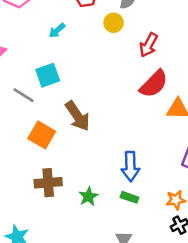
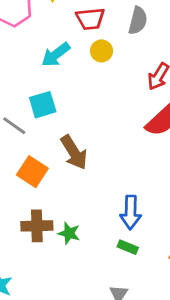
yellow circle: (114, 23) -> (102, 51), moved
cyan arrow: (57, 30) -> (56, 55), size x1.5
green star: (88, 196) -> (69, 233), moved, turned -30

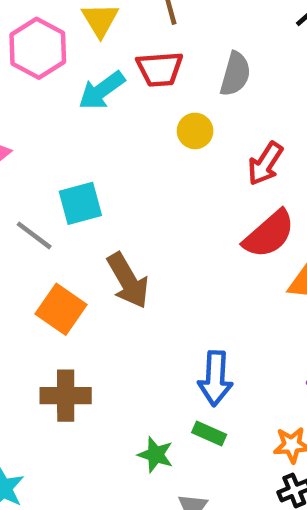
yellow circle: (102, 51) -> (195, 131), moved
cyan arrow: (56, 55) -> (102, 90), moved
green star: (69, 233) -> (156, 455), moved

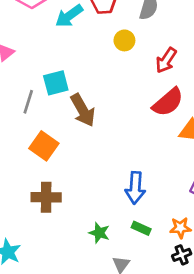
gray line: (34, 235) -> (28, 102), turned 70
brown arrow: (128, 281) -> (83, 110), moved
green rectangle: (209, 433) -> (141, 228), moved

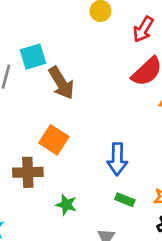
orange square: (44, 146) -> (54, 140), moved
green star: (99, 233) -> (66, 205), moved

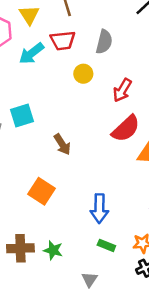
brown arrow: (61, 83) -> (62, 144), moved, size x0.7
brown cross: (28, 172) -> (20, 248), moved

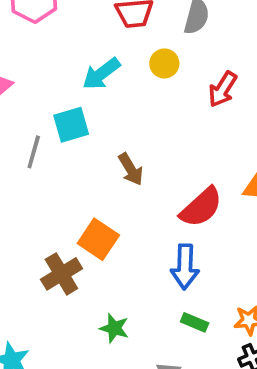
cyan arrow: (31, 53) -> (101, 74), moved
red semicircle: (126, 129) -> (201, 207), moved
brown cross: (20, 248) -> (61, 274), moved, turned -30

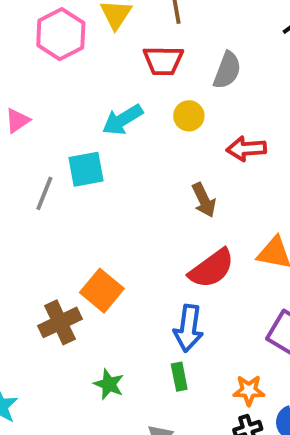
red arrow: (223, 89) -> (246, 149), turned 48
brown arrow: (131, 169) -> (204, 200), moved
green rectangle: (195, 322) -> (179, 377), moved, turned 50

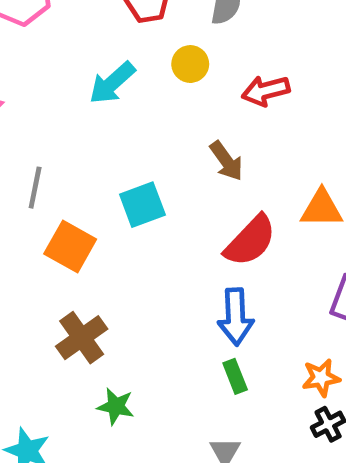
cyan square: (86, 169) -> (142, 205), moved
orange square: (102, 291) -> (70, 247), moved
green star: (109, 384) -> (116, 406), moved

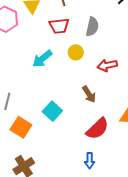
cyan square: (142, 205) -> (52, 111), turned -30
blue arrow: (236, 317) -> (90, 161), size x0.7

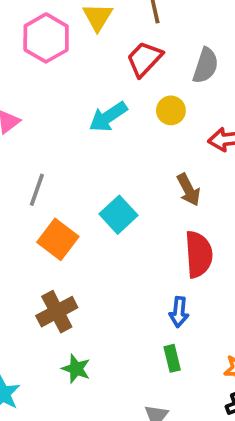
red trapezoid: (59, 26) -> (144, 59), turned 135
red semicircle: (97, 129) -> (199, 254), turned -55

